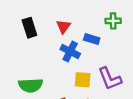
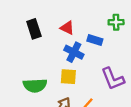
red triangle: (63, 27) -> (67, 28), turned -40
yellow square: (83, 80) -> (68, 77), moved

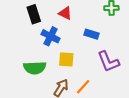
blue rectangle: (95, 40) -> (92, 34), moved
blue cross: (74, 52) -> (51, 36), moved

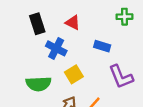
yellow square: (66, 59) -> (74, 74), turned -35

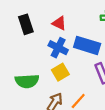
blue rectangle: (102, 46) -> (87, 45), size x1.6
blue cross: (56, 48) -> (58, 48), moved

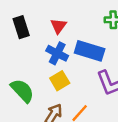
red triangle: (59, 23) -> (58, 26), turned 40
green semicircle: (27, 81) -> (22, 91), turned -130

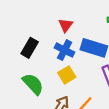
black rectangle: (21, 27) -> (30, 48), moved, turned 48

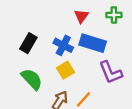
red triangle: (66, 25) -> (81, 16), moved

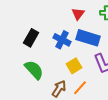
yellow square: (66, 70) -> (74, 66), moved

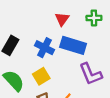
yellow square: (74, 66) -> (41, 76), moved

